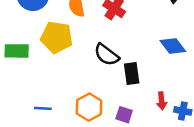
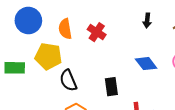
black semicircle: (107, 55) -> (68, 80), moved, turned 30

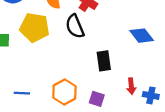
black semicircle: (68, 80) -> (75, 26), moved

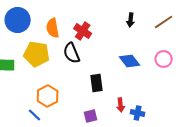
orange hexagon: (64, 92) -> (48, 96), moved
blue line: (22, 93) -> (35, 115), moved, turned 40
purple square: (97, 99) -> (91, 116), turned -32

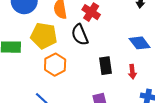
orange hexagon: (48, 96) -> (55, 65), moved
red arrow: (121, 105) -> (132, 72), moved

